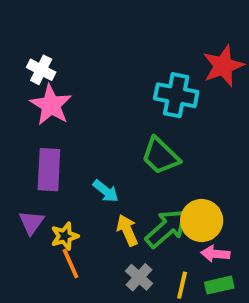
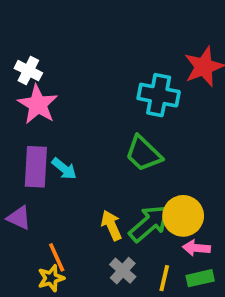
cyan arrow: (106, 191) -> (64, 169), moved
purple triangle: (31, 222) -> (19, 218), turned -40
yellow star: (65, 236) -> (51, 278), moved

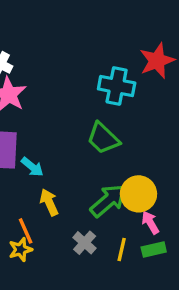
cyan arrow: (64, 169) -> (32, 167), moved
yellow arrow: (111, 225) -> (49, 202), moved
pink arrow: (196, 248) -> (150, 223), turned 55

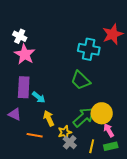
orange line: (26, 231) -> (35, 135), turned -56
yellow star: (20, 250) -> (65, 132), moved

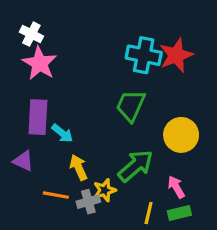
red star: (113, 34) -> (176, 55), moved
green trapezoid: (81, 80) -> (131, 106), turned 70
yellow circle: (102, 113) -> (181, 135), moved
gray cross: (70, 142) -> (88, 202), moved, turned 32

